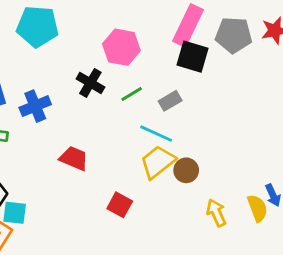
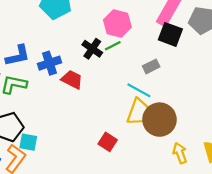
green line: (132, 94) -> (113, 46), moved
red trapezoid: (74, 158) -> (72, 80), moved
yellow trapezoid: (158, 162) -> (139, 112), turned 144
brown circle: (186, 170) -> (159, 120), size x1.8

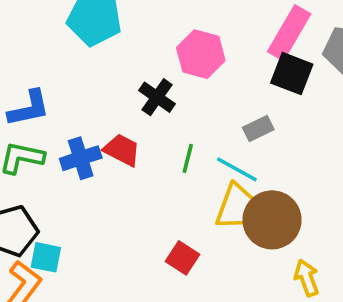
green line: (113, 46) -> (188, 158), moved, turned -49
blue cross: (49, 63) -> (81, 158), moved

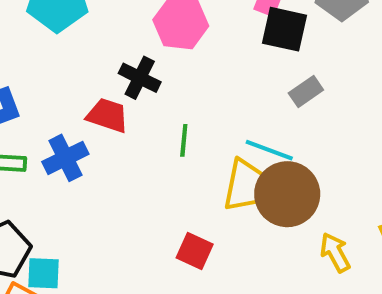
gray rectangle: (258, 128) -> (306, 92), moved
red trapezoid: (122, 150) -> (108, 115), moved
cyan line: (237, 169) -> (269, 150), moved

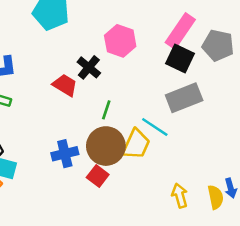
gray rectangle: (306, 92) -> (184, 98), size x1.8
blue cross: (65, 158) -> (65, 154), moved
brown circle: (287, 194) -> (106, 146), moved

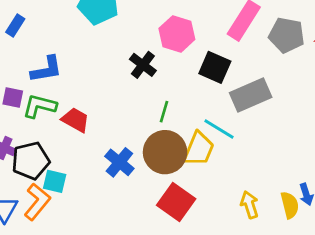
black square: (180, 58) -> (215, 67), moved
red trapezoid: (65, 85) -> (76, 120), moved
blue cross: (65, 154) -> (119, 162), turned -35
red square: (98, 176) -> (176, 202), moved, size x1.5

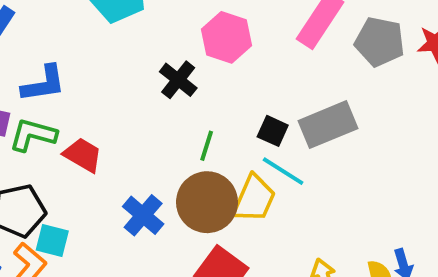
black square: (215, 67) -> (273, 131), moved, size x0.7

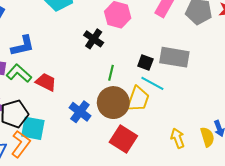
gray rectangle: (328, 125) -> (174, 57), turned 36
green L-shape: (33, 135) -> (19, 73), turned 30
cyan square: (52, 240) -> (33, 128), size x1.4

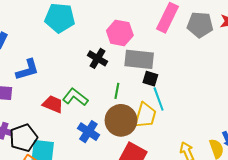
gray rectangle: (174, 57) -> (139, 59), moved
green L-shape: (19, 73) -> (75, 97), moved
cyan line: (152, 83) -> (159, 99), turned 45

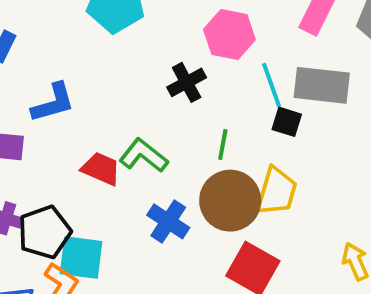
black cross: (97, 58) -> (187, 82), turned 30
gray rectangle: (139, 59) -> (322, 85), moved
cyan line: (159, 99) -> (272, 85), moved

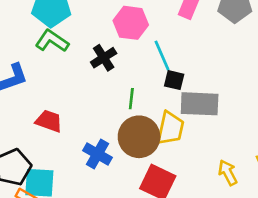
gray rectangle: (322, 85) -> (200, 104), moved
green L-shape: (144, 156) -> (52, 41), moved

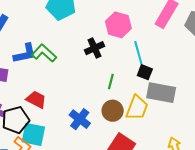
green L-shape: (52, 41) -> (44, 53), moved
red trapezoid: (49, 121) -> (36, 100), moved
brown circle: (139, 137) -> (113, 111), size x0.7

